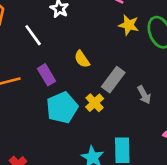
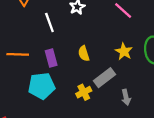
yellow star: (129, 25) -> (124, 51), moved
cyan pentagon: (62, 108) -> (42, 86), moved

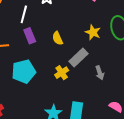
white line: (49, 22) -> (24, 14), turned 42
purple rectangle: (51, 58) -> (30, 36), moved

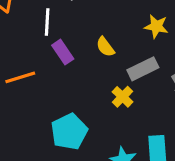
gray rectangle: (79, 58) -> (143, 69), turned 30
cyan pentagon: (24, 71) -> (69, 132), moved

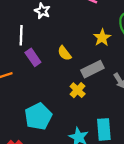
yellow star: (156, 26) -> (102, 38), turned 30

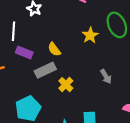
purple rectangle: (33, 57) -> (24, 53), turned -35
gray rectangle: (92, 69) -> (45, 70), moved

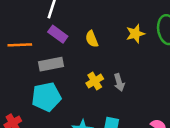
gray rectangle: (45, 70) -> (51, 64), moved
gray arrow: (106, 77) -> (119, 82), moved

